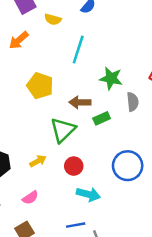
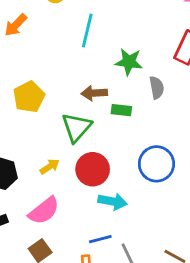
yellow pentagon: (40, 86) -> (29, 97), moved, turned 30
green rectangle: (102, 118) -> (121, 110), turned 35
red circle: (74, 166) -> (93, 169), size x1.5
pink semicircle: (30, 198) -> (44, 211), size x1.6

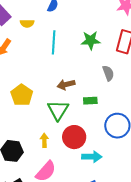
green star: (129, 62) -> (91, 40), moved
green rectangle: (121, 110) -> (90, 101), moved
yellow arrow: (50, 167) -> (44, 140), turned -48

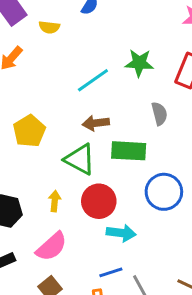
cyan line: (54, 42) -> (93, 80), moved, turned 45
green rectangle: (90, 101) -> (129, 151), size x1.6
green triangle: (58, 110) -> (80, 159), turned -40

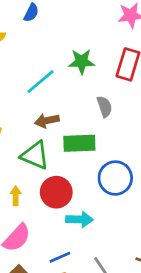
blue line: (111, 272) -> (60, 257), moved

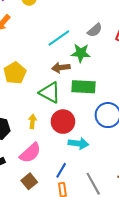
green star: (82, 62) -> (81, 53), moved
gray semicircle: (104, 107) -> (95, 30), moved, turned 63
blue line: (60, 257) -> (61, 170), turned -42

